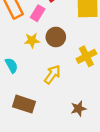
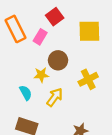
yellow star: (32, 40) -> (41, 75), moved
cyan semicircle: (11, 65) -> (26, 93), moved

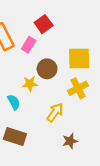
yellow square: (89, 31) -> (79, 58), moved
yellow arrow: (55, 97) -> (55, 112), moved

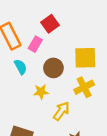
yellow star: (30, 84) -> (41, 92), moved
cyan semicircle: (14, 102) -> (21, 67), moved

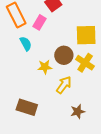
brown circle: (53, 68) -> (64, 55), moved
yellow cross: (84, 87) -> (85, 63), turned -30

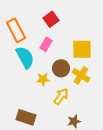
pink rectangle: (39, 22) -> (46, 44), moved
cyan semicircle: (26, 44) -> (25, 57), size x1.6

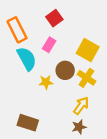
yellow square: (82, 49) -> (88, 50), turned 30
yellow arrow: (61, 96) -> (81, 106), moved

